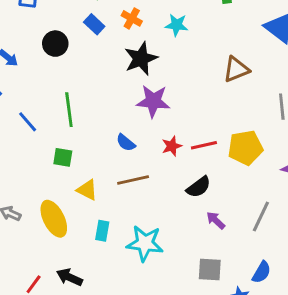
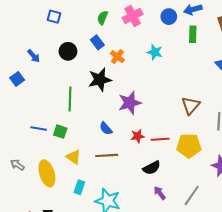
orange cross: (132, 18) -> (117, 57), moved
black star: (141, 59) -> (100, 80), moved
brown triangle: (236, 69) -> (191, 105), moved, turned -36
purple star: (153, 101) -> (130, 103), turned -30
blue line: (28, 122) -> (39, 129), moved, turned -49

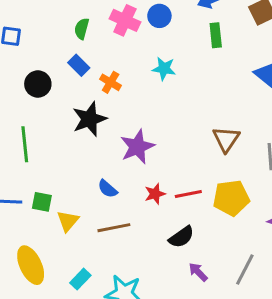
pink cross: (133, 16) -> (125, 20), turned -30
blue circle: (169, 17) -> (159, 16), moved
green line: (70, 99) -> (25, 144), moved
yellow triangle: (74, 157) -> (68, 221), moved, turned 42
cyan rectangle: (79, 187) -> (80, 279), turned 32

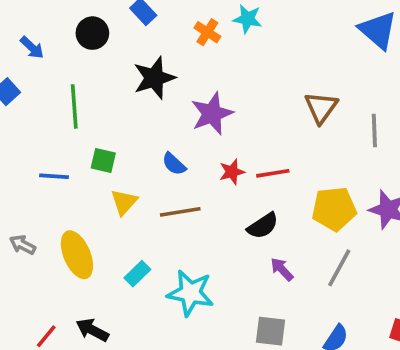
orange cross: (111, 82) -> (207, 32), moved
yellow pentagon: (231, 198) -> (334, 209), moved
green square: (42, 202) -> (103, 161), moved

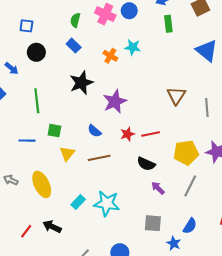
black circle: (92, 33) -> (36, 52), moved
black semicircle: (263, 226) -> (146, 164), turned 60
cyan rectangle: (137, 274) -> (78, 202), moved

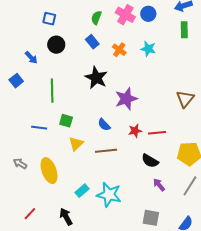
orange cross: (110, 56) -> (119, 50), moved
black star: (81, 83) -> (96, 78), turned -30
black arrow: (52, 227) -> (66, 217), moved, turned 30

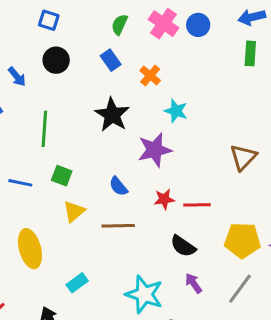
cyan star: (148, 49) -> (176, 111), moved
cyan star: (109, 195) -> (144, 294), moved

